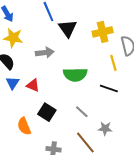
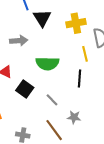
black line: (109, 88) -> (79, 79), turned 72
black square: (47, 112) -> (25, 89), moved

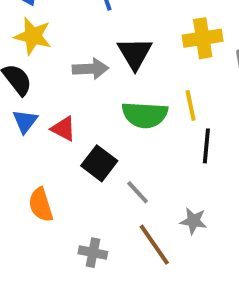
black triangle: (42, 18) -> (135, 53), moved
yellow line: (85, 54) -> (191, 105), moved
gray line: (52, 100) -> (138, 192), moved

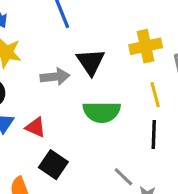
yellow line: (191, 105) -> (155, 95), moved
black square: (99, 163) -> (53, 165), moved
gray line: (138, 192) -> (123, 177), moved

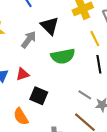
gray arrow: (55, 77) -> (29, 40), turned -36
red triangle: (36, 127) -> (23, 74), turned -32

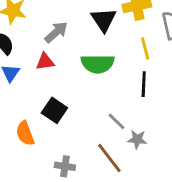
black triangle: (50, 26) -> (104, 20), moved
red triangle: (23, 74) -> (45, 62), moved

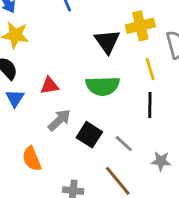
gray arrow: (56, 32) -> (59, 120), moved
black square: (54, 110) -> (89, 135), moved
gray star: (137, 139) -> (161, 161), moved

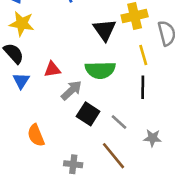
gray arrow: (59, 120) -> (71, 90), moved

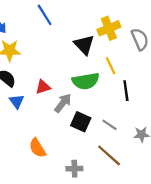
yellow line: (143, 55) -> (111, 66), moved

